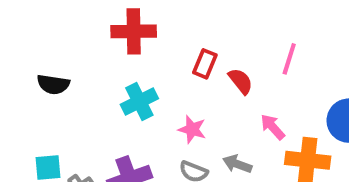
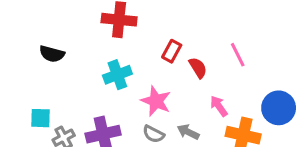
pink line: (289, 59) -> (238, 55), turned -50
pink star: (192, 129) -> (156, 101), size x1.4

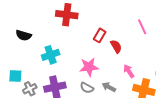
pink line: (238, 55) -> (142, 27), moved
cyan cross: (117, 75) -> (51, 55), moved
pink star: (156, 101) -> (89, 67), turned -30

